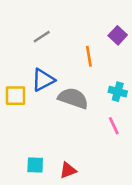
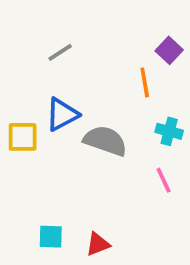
orange line: (89, 56) -> (145, 82), moved

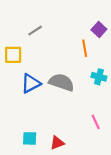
blue triangle: (62, 114) -> (31, 83), moved
yellow square: (23, 137) -> (13, 55), moved
pink line: (164, 180) -> (96, 122), moved

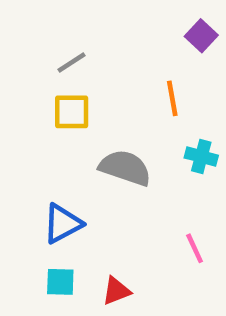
purple square: (99, 29) -> (201, 36), moved
yellow square: (13, 55) -> (72, 112), moved
blue triangle: (31, 83) -> (63, 224), moved

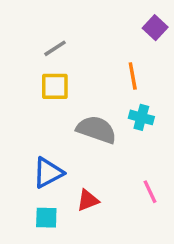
cyan cross: (201, 157) -> (141, 117), moved
red triangle: (116, 291) -> (88, 200), moved

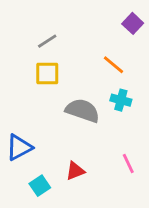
orange line: (133, 76) -> (114, 65), turned -40
blue triangle: (48, 173) -> (19, 147), moved
cyan square: (46, 218) -> (40, 186), turned -36

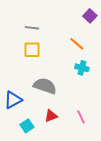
gray line: (47, 41) -> (32, 28), turned 40
gray semicircle: (83, 110) -> (45, 86), moved
pink line: (128, 164) -> (81, 117), moved

